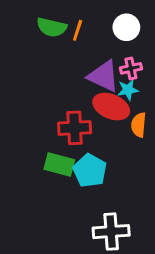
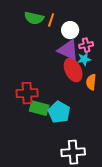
white circle: (126, 27) -> (70, 30), moved
red ellipse: (111, 107) -> (73, 70), turned 40
red cross: (75, 128) -> (27, 93), moved

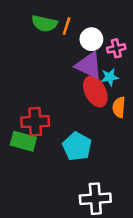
pink cross: (86, 45) -> (116, 48), moved
green rectangle: (39, 108) -> (23, 141), moved

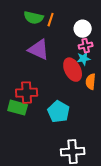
white circle: (91, 39) -> (83, 29), moved
pink cross: (116, 48) -> (86, 46), moved
purple triangle: (89, 65) -> (39, 50), moved

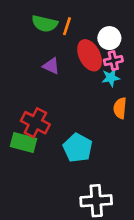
purple triangle: (39, 50) -> (51, 66), size x0.6
red ellipse: (73, 70) -> (90, 55), moved
red cross: (27, 93) -> (35, 123), turned 30

